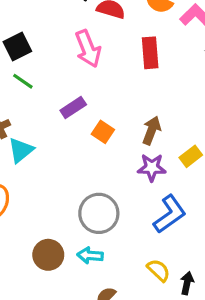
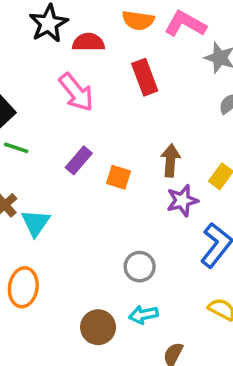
gray circle: (99, 213) -> (140, 267), size x0.7

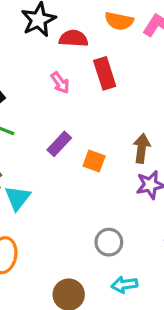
red rectangle: (145, 77) -> (105, 73), moved
pink arrow: (76, 92) -> (60, 83), size x0.6
cyan arrow: (143, 315) -> (124, 285), moved

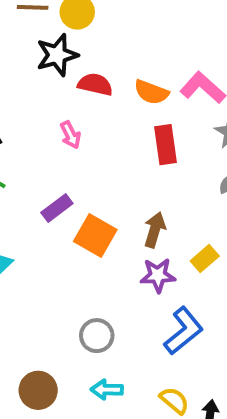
orange semicircle: (119, 21) -> (151, 92), moved
red rectangle: (105, 73) -> (165, 145), moved
orange square: (94, 161) -> (95, 235), size x1.5

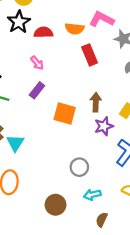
purple rectangle: (57, 208) -> (37, 90), moved

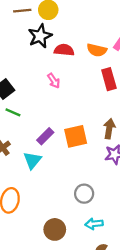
purple rectangle: (37, 90) -> (45, 136), moved
orange square: (65, 114) -> (76, 136), turned -35
cyan triangle: (15, 143) -> (32, 160), moved

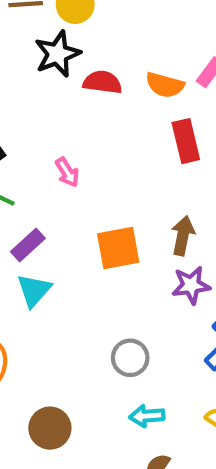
pink arrow: (54, 81) -> (67, 172), moved
purple rectangle: (45, 136) -> (28, 245), moved
brown circle: (55, 229) -> (50, 428), moved

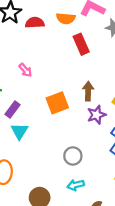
cyan arrow: (147, 416) -> (76, 185), moved

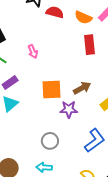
brown arrow: (88, 91) -> (82, 88), turned 42
purple star: (96, 115) -> (69, 109), moved

